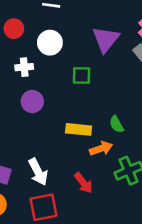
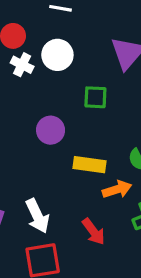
white cross: (24, 67) -> (22, 65), moved, turned 30
purple circle: (32, 102) -> (51, 130), moved

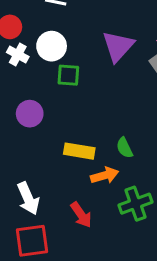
green square: (95, 97) -> (68, 75), moved
purple circle: (51, 130) -> (30, 114), moved

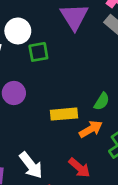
green semicircle: (125, 148) -> (102, 101), turned -108

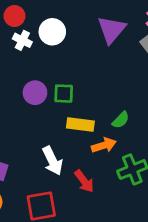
green square: (38, 52) -> (64, 94), moved
white arrow: (31, 165) -> (52, 161), moved

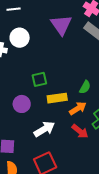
purple circle: (35, 93) -> (22, 104), moved
white arrow: (52, 161) -> (44, 129), turned -80
red arrow: (84, 181) -> (80, 131), moved

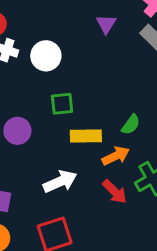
purple triangle: (61, 25) -> (106, 24), size x0.6
white circle: (20, 38) -> (46, 56), moved
purple circle: (22, 104) -> (17, 131), moved

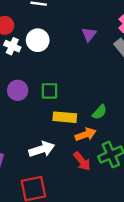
white circle: (46, 56) -> (38, 40), moved
purple circle: (17, 131) -> (18, 90), moved

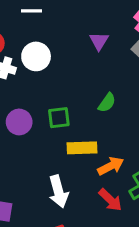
green semicircle: (100, 112) -> (107, 103), moved
white arrow: (42, 149) -> (58, 191), turned 100

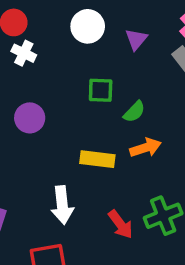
white circle: (36, 56) -> (88, 26), moved
green square: (59, 118) -> (101, 90), moved
orange arrow: (111, 166) -> (145, 148), moved

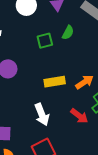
green semicircle: (134, 112) -> (68, 33), moved
orange arrow: (145, 148) -> (84, 82), moved

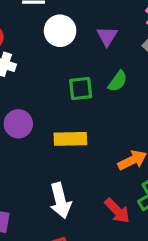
yellow rectangle: (55, 82) -> (70, 139), moved

